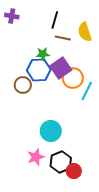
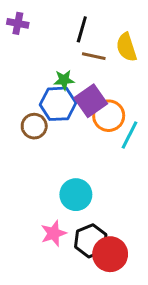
red circle: (74, 171) -> (110, 254), size x1.5

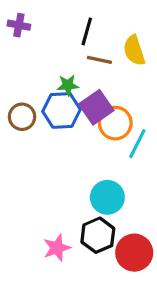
brown circle: (34, 126) -> (22, 117), moved
cyan circle: (76, 195) -> (107, 197), moved
black hexagon: (91, 241) -> (98, 235), moved
red circle: (110, 254) -> (134, 253), moved

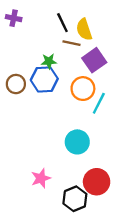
black line: (87, 31) -> (62, 23), turned -42
yellow semicircle: (134, 50) -> (84, 29), moved
purple square: (96, 107) -> (94, 60), moved
black hexagon: (98, 235) -> (75, 199), moved

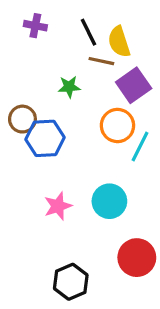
purple cross: (14, 18) -> (35, 26), moved
blue hexagon: (44, 79) -> (45, 138), moved
pink star: (41, 178) -> (58, 206), moved
black hexagon: (75, 199) -> (71, 282), moved

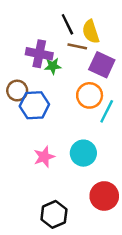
purple cross: (35, 26) -> (39, 54), moved, size x1.5
purple square: (134, 85) -> (102, 65), turned -30

